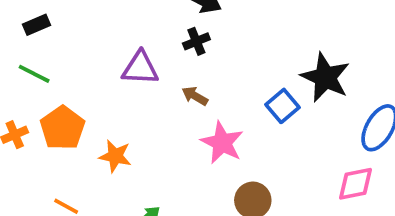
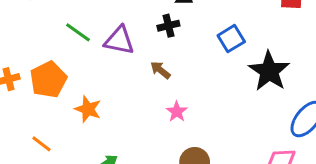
green line: (34, 74) -> (78, 32), moved
blue square: (283, 106) -> (231, 39), moved
pink star: (222, 143) -> (177, 112), size x0.6

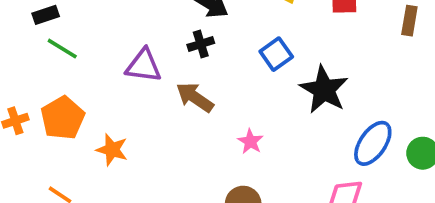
green line: (78, 32) -> (62, 49), moved
brown arrow: (160, 70) -> (195, 97), size x1.5
pink star: (177, 112) -> (250, 141), moved

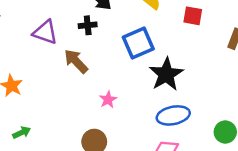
blue square: (276, 54) -> (138, 43), size x1.4
blue ellipse: (373, 143) -> (173, 115), moved, turned 32

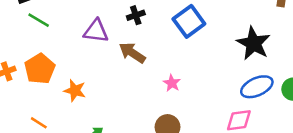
black star: (166, 74) -> (254, 43), moved
blue ellipse: (173, 115) -> (257, 87), moved

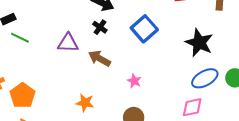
black cross: (136, 15) -> (100, 27), turned -32
orange pentagon: (40, 69) -> (23, 95), moved
orange star: (75, 90) -> (85, 103), moved

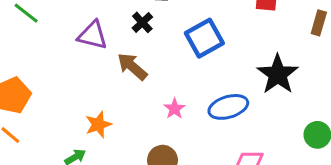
blue ellipse: (205, 78) -> (228, 107), moved
orange star: (85, 103) -> (98, 124), turned 30

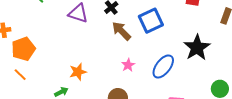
brown arrow: (132, 66) -> (121, 31), moved
blue ellipse: (228, 107) -> (163, 67), turned -40

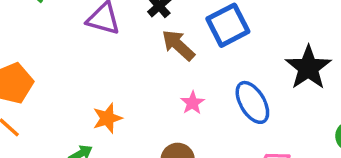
blue ellipse: (163, 67) -> (252, 102), turned -65

